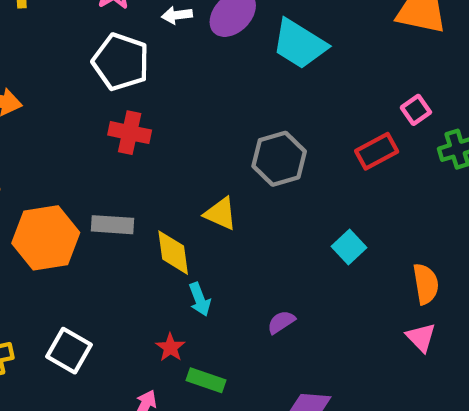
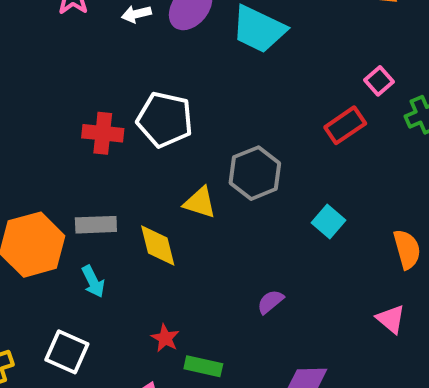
white pentagon: (121, 62) -> (165, 120), moved
gray hexagon: (279, 159) -> (255, 173), moved
cyan arrow: (200, 299) -> (93, 282), moved
pink triangle: (421, 337) -> (391, 319), moved

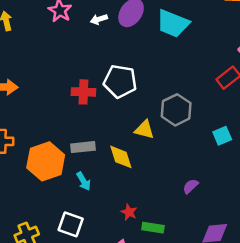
cyan square: (328, 221) -> (222, 136), turned 30

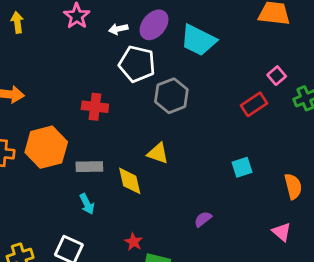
white pentagon: (120, 81) -> (137, 64), moved
gray hexagon: (176, 110) -> (171, 96), moved
orange hexagon: (46, 161) -> (46, 147), moved

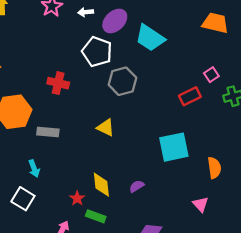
white arrow: (118, 29) -> (86, 12), moved
cyan square: (242, 167) -> (174, 147), size x1.8
yellow diamond: (130, 181) -> (101, 185), moved
cyan arrow: (87, 204) -> (34, 169), moved

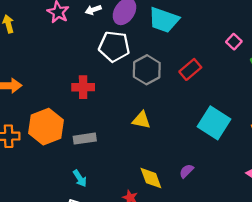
red rectangle: (190, 96) -> (190, 69), moved
cyan square: (174, 147) -> (214, 123), turned -32

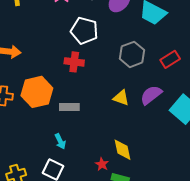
white pentagon: (114, 46) -> (84, 31), moved
purple semicircle: (186, 171) -> (151, 95), moved, size x1.6

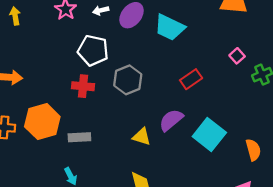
gray hexagon: (132, 54) -> (128, 80), moved
yellow triangle: (121, 98) -> (142, 137), moved

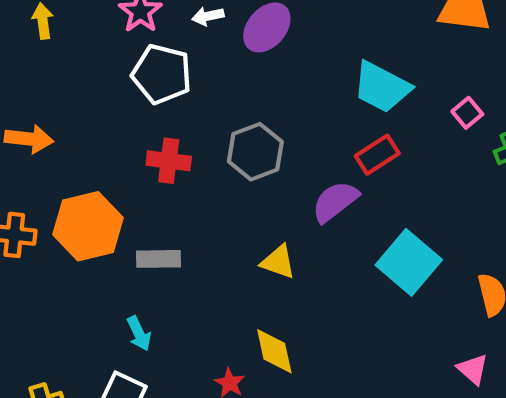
cyan trapezoid: (170, 27) -> (382, 87), moved
white pentagon: (93, 50) -> (162, 74), moved
purple semicircle: (171, 120) -> (335, 202), moved

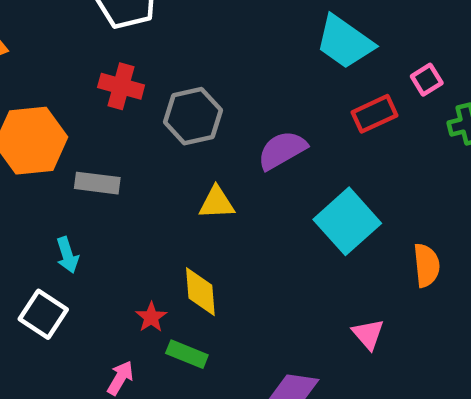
gray hexagon: (255, 152) -> (193, 116), moved
red rectangle: (377, 155) -> (374, 114), moved
yellow triangle: (278, 262) -> (217, 203), turned -30
pink triangle: (473, 369) -> (368, 334), moved

